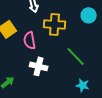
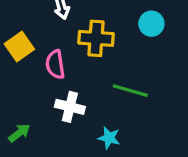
green line: (76, 56) -> (130, 91), turned -30
cyan star: (83, 85) -> (109, 138), moved

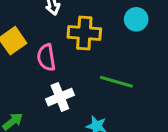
white cross: (70, 107) -> (60, 97), turned -36

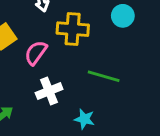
pink semicircle: (46, 57) -> (36, 53), turned 45

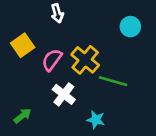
yellow cross: (73, 29) -> (85, 60), moved, turned 36
white cross: (49, 91) -> (64, 94), turned -30

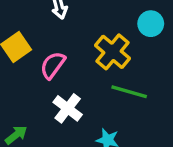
yellow cross: (85, 60) -> (113, 52), moved

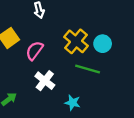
cyan circle: (151, 24) -> (103, 44), moved

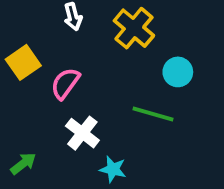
yellow cross: (76, 41) -> (134, 28), moved
cyan star: (73, 103) -> (113, 169), moved

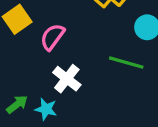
cyan star: (113, 169) -> (46, 109), moved

